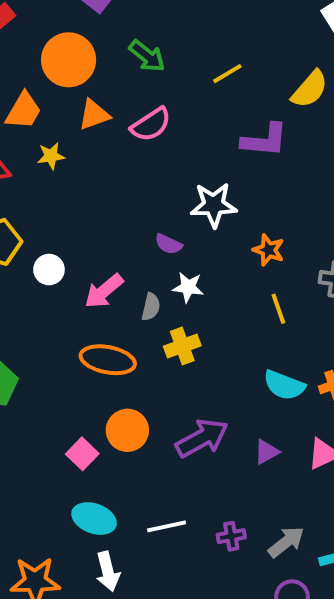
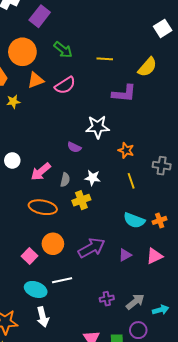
yellow line: (227, 74) -> (105, 59), turned 35
white star: (188, 287) -> (93, 178), moved
white line: (167, 526) -> (62, 280), moved

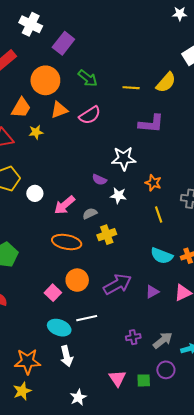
yellow semicircle: (147, 67) -> (166, 82), moved
white star: (93, 178) -> (118, 196), moved
gray semicircle: (65, 180) -> (90, 213), turned -128

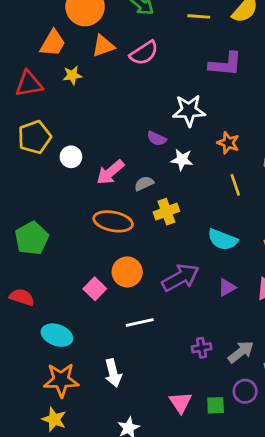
cyan semicircle: (162, 256) -> (223, 240), moved
cyan ellipse: (59, 328) -> (57, 335), moved
yellow star: (22, 391) -> (54, 419), turned -30

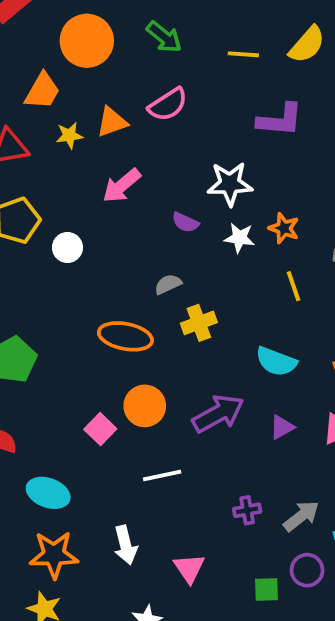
orange triangle: (103, 46) -> (112, 122), moved
white star: (182, 160) -> (239, 238), moved
pink arrow: (110, 172) -> (122, 186), moved
pink triangle: (180, 402) -> (189, 568), moved

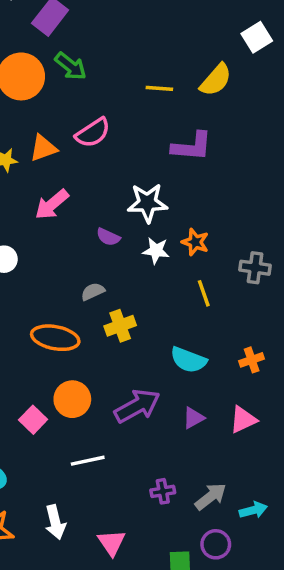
green arrow: (164, 37) -> (71, 66), moved

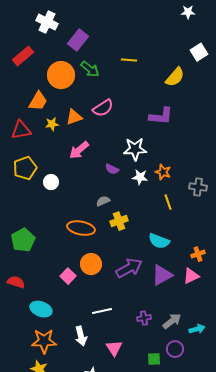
yellow line: (159, 88) -> (129, 60), moved
orange cross: (252, 360) -> (198, 254), moved
purple triangle: (194, 418) -> (162, 275), size x1.6
white line: (88, 461) -> (102, 311), moved

